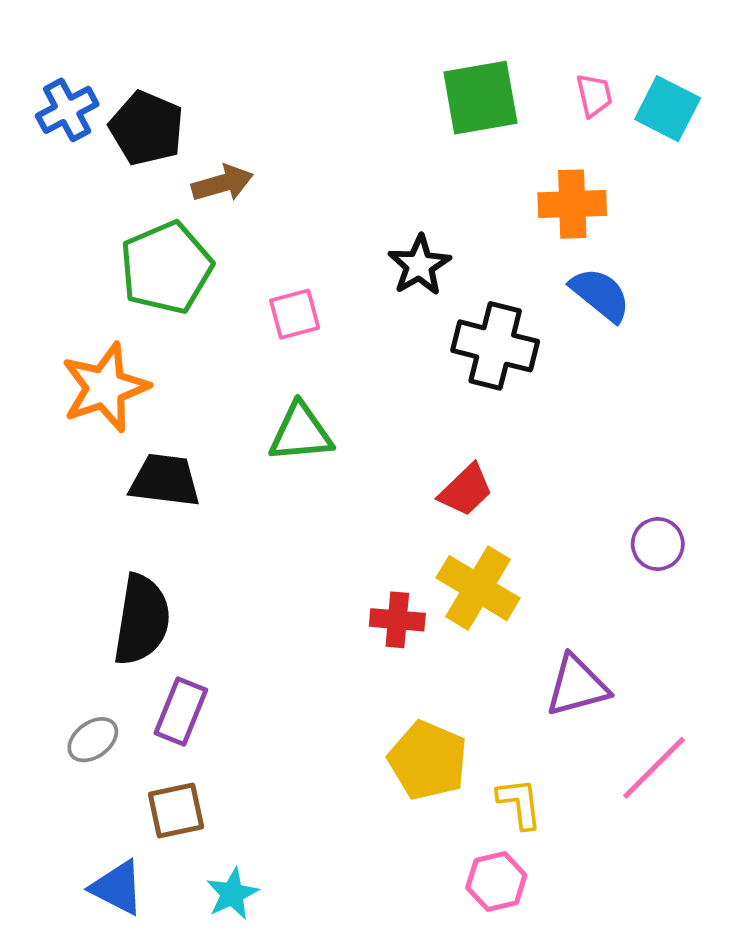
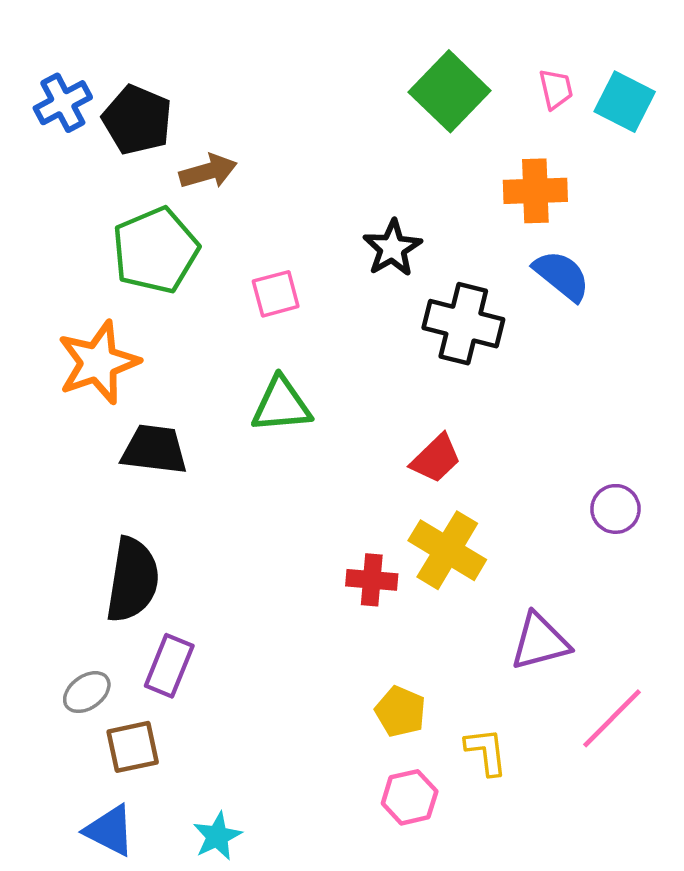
green square: (480, 98) -> (450, 91), turned -36
yellow pentagon: (428, 760) -> (400, 712), size x0.7
brown square: (176, 811) -> (133, 747), moved
pink hexagon: (496, 881) -> (410, 797), moved

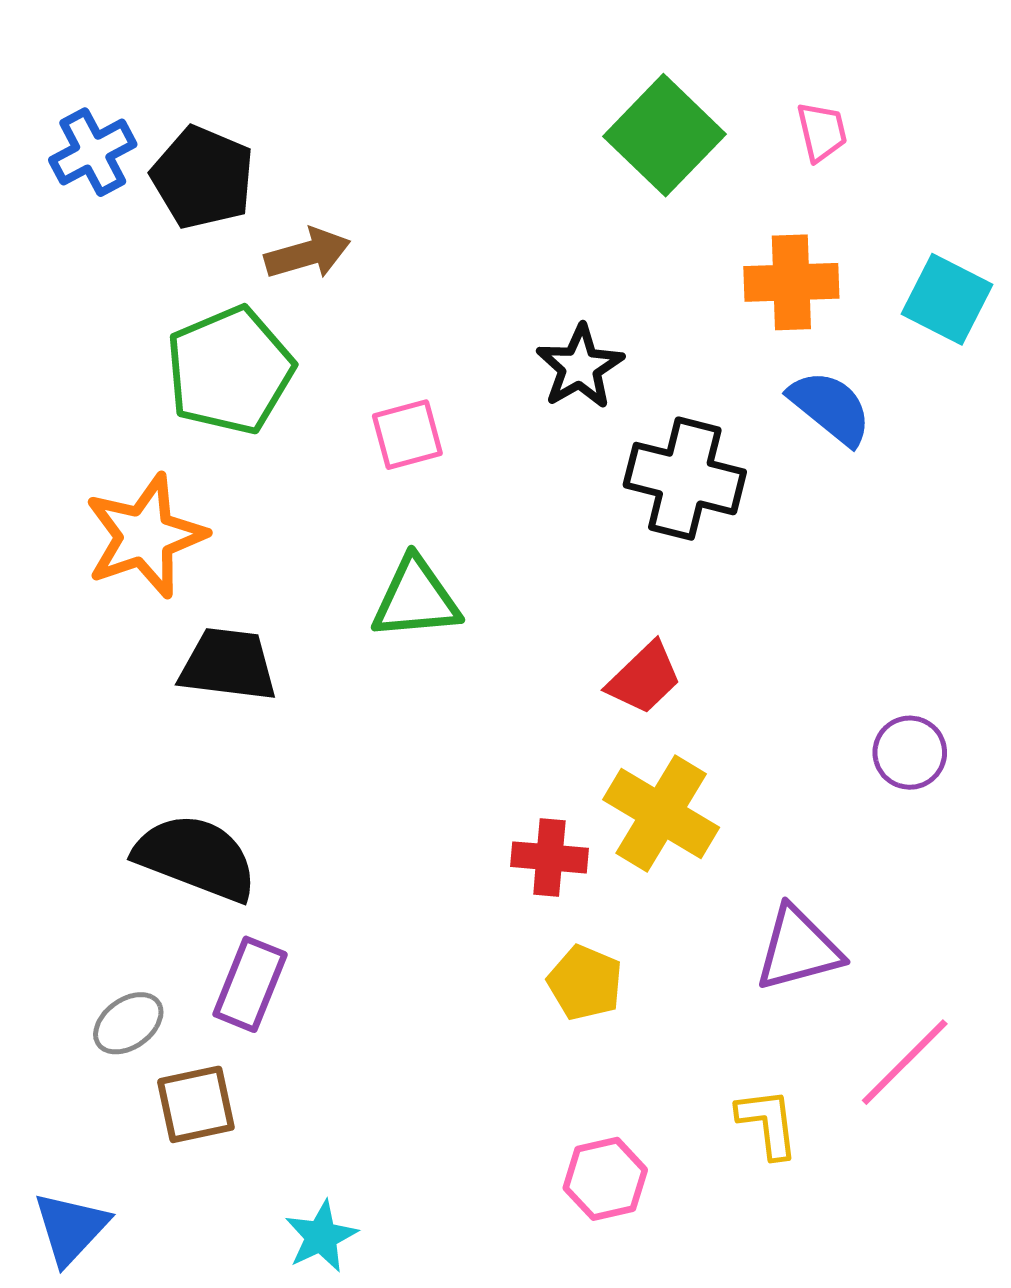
cyan square: (625, 102) -> (947, 299), moved
black semicircle: (133, 580) -> (196, 857), turned -78
yellow pentagon: (400, 712) -> (585, 983), moved
yellow L-shape: (486, 752) -> (768, 1123), moved
blue triangle: (110, 831) -> (71, 1228), moved, turned 46

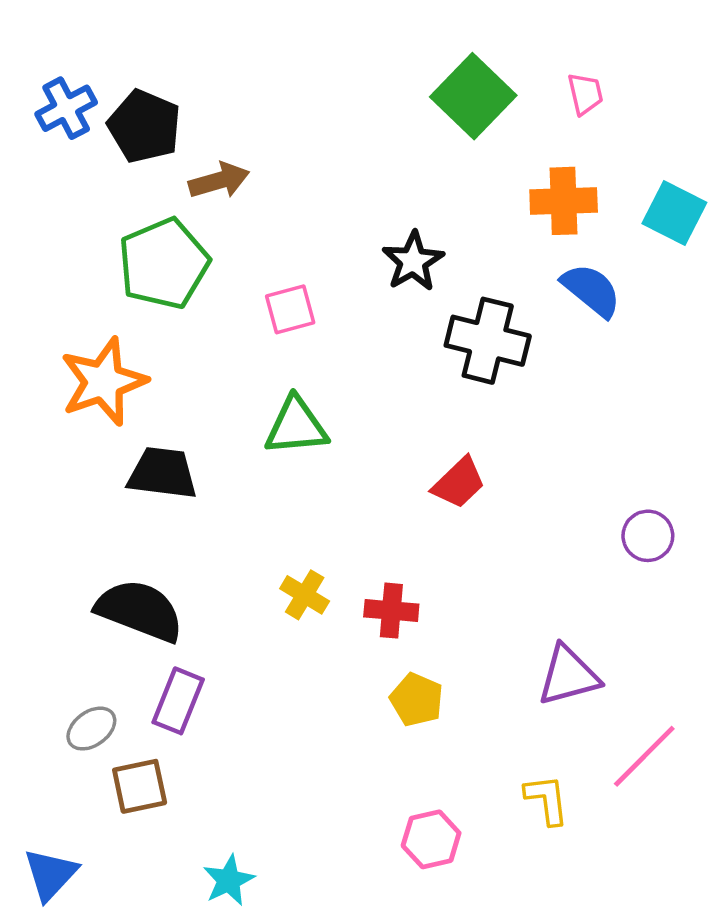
yellow cross: (661, 813) -> (305, 595), moved, size x0.6

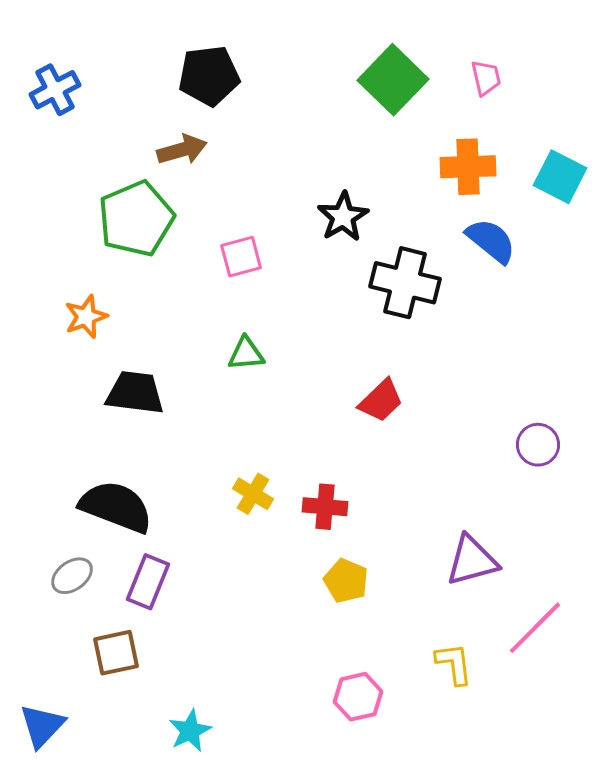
black pentagon: (144, 126) -> (209, 76), moved, turned -30
orange star: (103, 382) -> (86, 317), size x0.6
green triangle: (296, 426) -> (246, 354), size x0.7
gray ellipse: (91, 729) -> (72, 576), moved

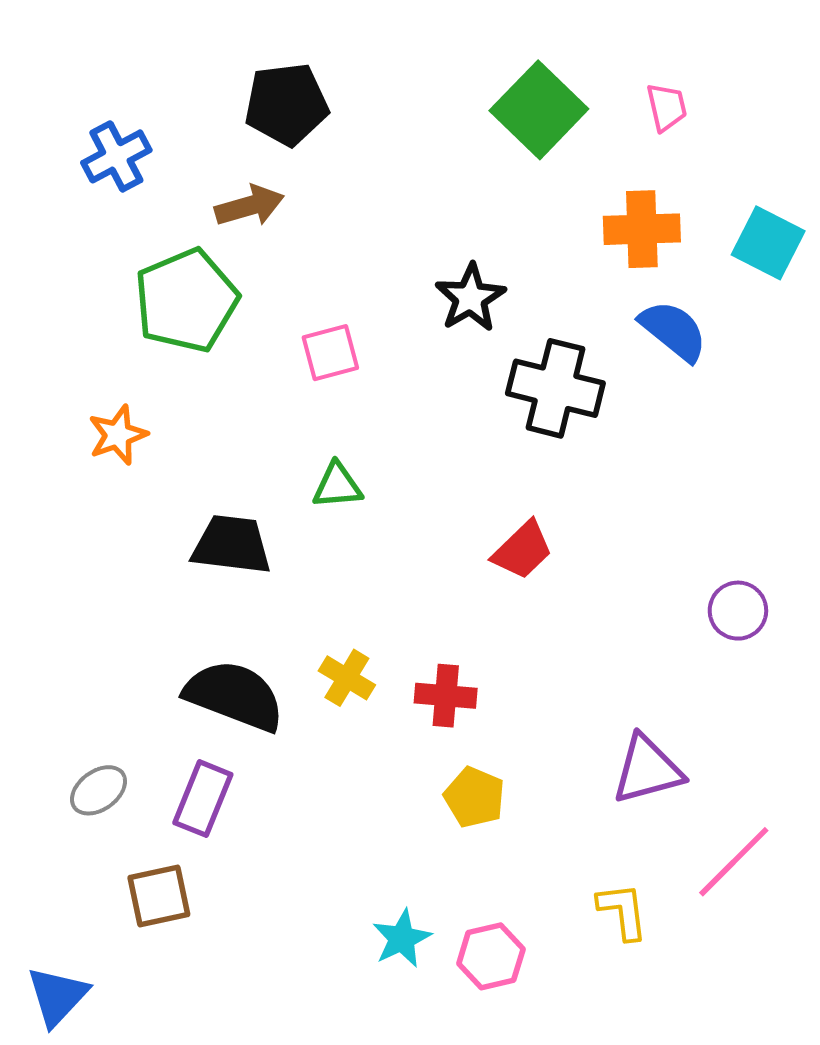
blue cross: (55, 90) -> (116, 156), moved
black trapezoid: (135, 393) -> (232, 545), moved
black semicircle: (116, 507) -> (234, 696), moved
cyan star: (190, 731) -> (402, 939), moved

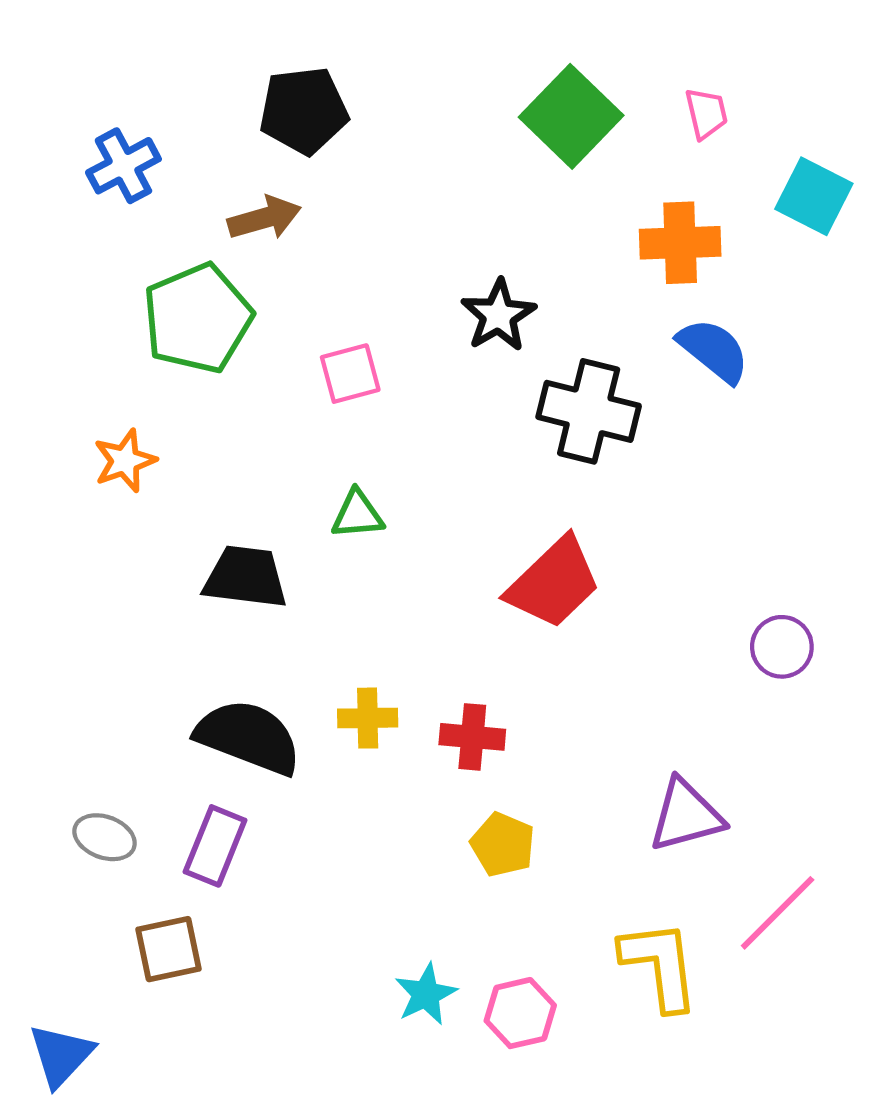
cyan square: (768, 243) -> (814, 196), moved
red trapezoid: (523, 550) -> (554, 583), size x1.5
yellow cross: (347, 678) -> (368, 718), turned -32
gray ellipse: (99, 790) -> (105, 837), turned 56
yellow L-shape: (623, 911) -> (660, 965), size x1.5

